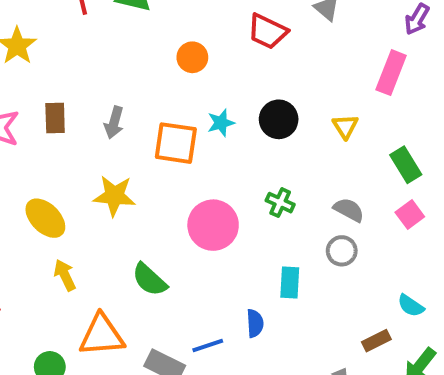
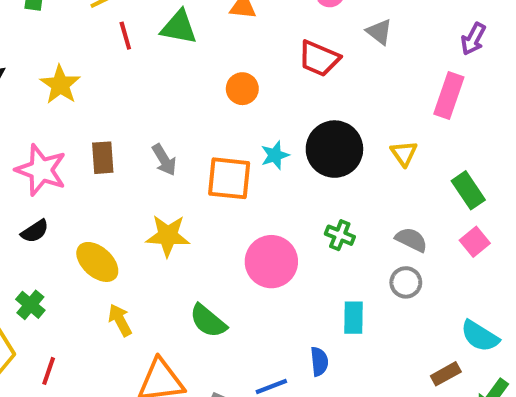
black circle: (279, 119) -> (334, 149), size x1.4
gray arrow: (114, 122) -> (164, 160), turned -44
cyan semicircle: (411, 306) -> (480, 336), size x1.4

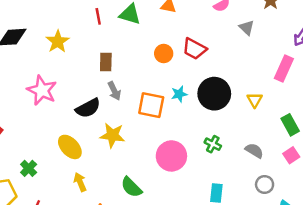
red trapezoid: (319, 58) -> (194, 49), moved
brown rectangle: (103, 158) -> (106, 62), moved
black semicircle: (35, 231) -> (88, 108), moved, size x1.5
gray circle: (406, 282) -> (265, 184), moved

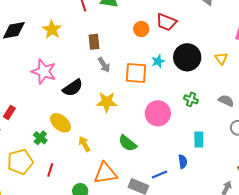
black semicircle: (88, 108) -> (73, 88), moved
yellow ellipse: (70, 147) -> (60, 123), moved

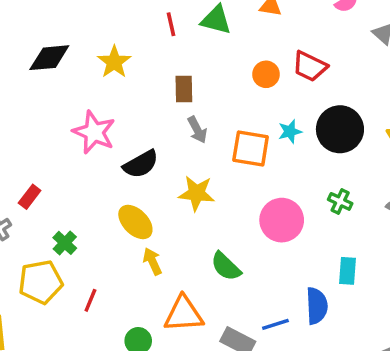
yellow ellipse: (60, 123) -> (135, 222), moved
green cross: (40, 138) -> (65, 243), moved
blue semicircle: (183, 162) -> (317, 306), size x1.5

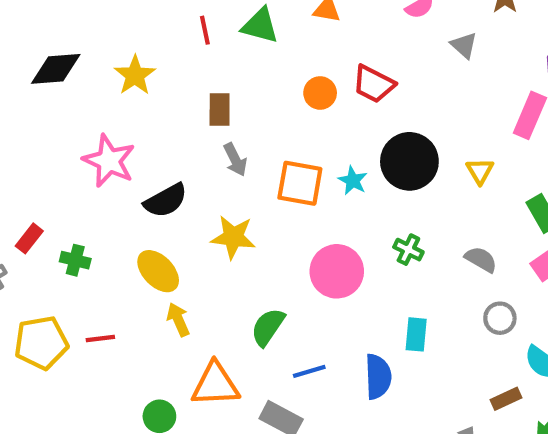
cyan star: (290, 132) -> (353, 181), moved, turned -30
green cross: (65, 243) -> (75, 260), moved, turned -30
green semicircle: (226, 266) -> (268, 327), turned 80
red line: (90, 300) -> (100, 339), moved, turned 60
blue line: (275, 324) -> (309, 371), moved

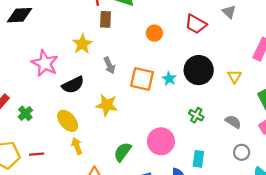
yellow star: (135, 75) -> (82, 44), moved
red trapezoid: (374, 84) -> (196, 24), moved
brown rectangle: (220, 110) -> (106, 19), moved
green cross: (75, 260) -> (25, 113), turned 32
pink circle: (337, 271) -> (161, 141), moved

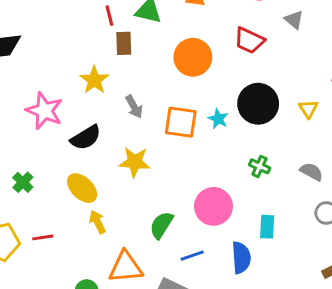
orange circle: (154, 33) -> (193, 57), size x1.6

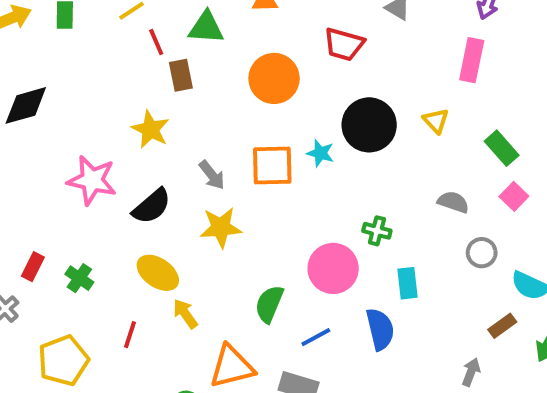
gray arrow: (134, 107) -> (212, 175), moved
green cross: (260, 166) -> (377, 231), moved
red line: (43, 237) -> (130, 335), moved, turned -54

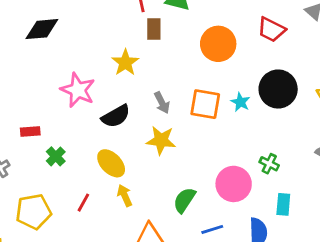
red rectangle: (33, 267) -> (30, 131), moved, turned 48

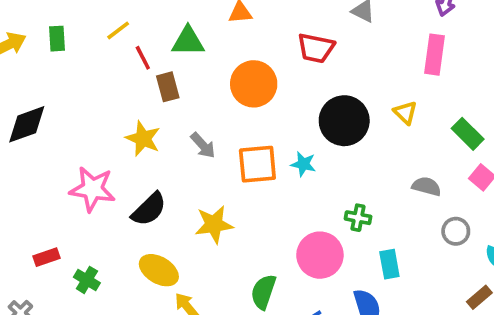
cyan star: (240, 102) -> (303, 164), moved
gray arrow: (162, 103) -> (203, 145), moved

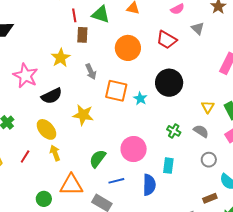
yellow triangle: (405, 113) -> (208, 107), moved
green cross: (358, 218) -> (174, 131), moved

